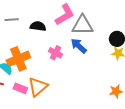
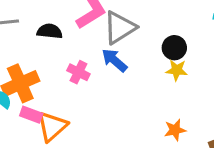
gray triangle: (82, 25) -> (120, 28), turned -30
pink rectangle: (20, 88) -> (31, 115), moved

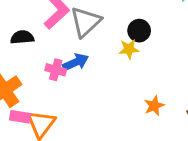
blue arrow: (114, 60) -> (76, 62), moved, turned 125
yellow star: (177, 70) -> (129, 49), moved

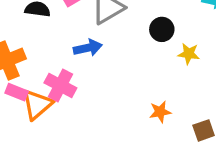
yellow star: (129, 49) -> (189, 54), moved
pink cross: (56, 70) -> (60, 85), moved, size x1.4

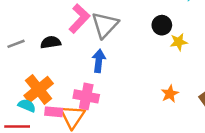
black circle: (162, 29) -> (162, 25), moved
blue arrow: (88, 48) -> (99, 61), turned -55

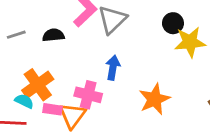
yellow star: (179, 42) -> (190, 42), size x1.6
blue arrow: (99, 61) -> (113, 68), moved
orange star: (170, 94) -> (154, 99), moved, size x1.6

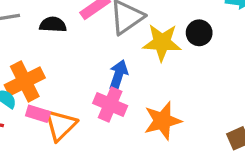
yellow star: (190, 42) -> (162, 42), moved
pink cross: (88, 95) -> (110, 104), moved

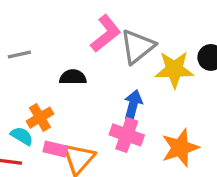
black semicircle: (53, 25) -> (73, 77), moved
orange cross: (25, 81) -> (40, 118), size x0.7

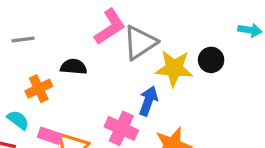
blue arrow: (133, 105) -> (148, 101), moved
orange cross: (40, 118) -> (39, 89), moved

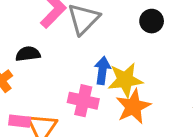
yellow star: (174, 68) -> (125, 80), moved

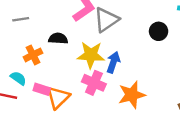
yellow star: (125, 80) -> (91, 55), moved

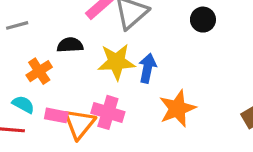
pink cross: (94, 83) -> (108, 112), moved

